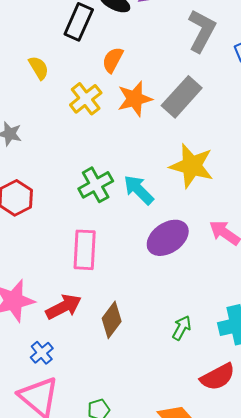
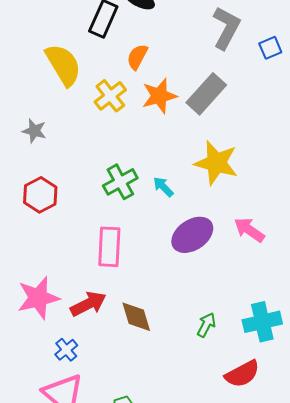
yellow semicircle: (39, 68) -> (63, 65), size x1.8
cyan arrow: (139, 190) -> (163, 187), size x0.7
brown diamond: (112, 320) -> (136, 317), turned -54

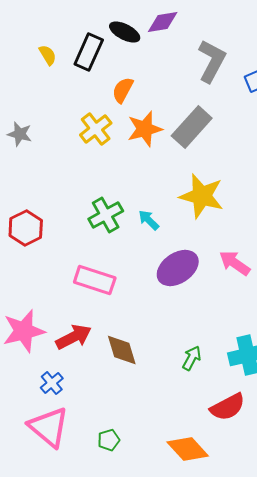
yellow semicircle: (63, 65) -> (48, 55), moved, size x0.5
gray star: (34, 131) -> (20, 134), moved
pink rectangle: (109, 247) -> (95, 280), turned -75

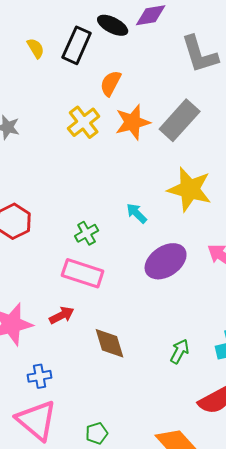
gray L-shape: (212, 61) -> (200, 54), turned 135
green cross: (106, 215) -> (87, 233), moved, size x0.7
red arrow: (74, 337) -> (62, 315), moved, size x0.7
blue cross: (52, 383) -> (40, 376), turned 30

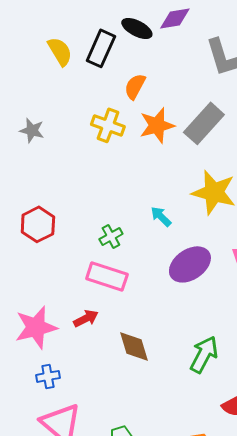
yellow semicircle: (36, 48) -> (60, 51), size x1.4
yellow cross: (84, 122) -> (108, 125), turned -32
green arrow: (180, 351) -> (204, 354), size x1.5
blue cross: (40, 376) -> (48, 376), moved

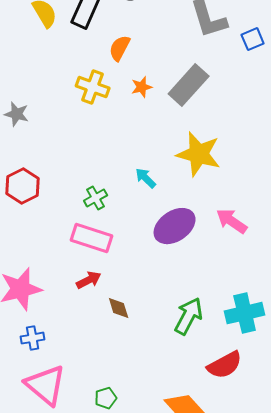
orange star: (157, 125) -> (142, 87), size x0.6
gray star: (32, 130) -> (17, 114), moved
red arrow: (86, 318) -> (89, 280), moved
brown diamond: (134, 346) -> (119, 308), size x0.7

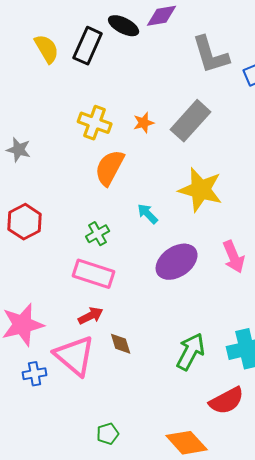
orange semicircle: (120, 48) -> (110, 168), moved, size x1.4
pink arrow: (232, 221) -> (234, 257), turned -148
pink triangle: (46, 385) -> (75, 356), moved

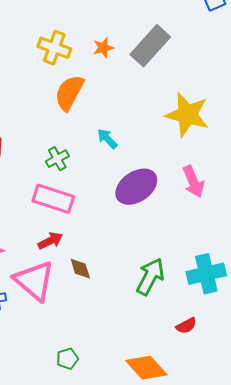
yellow star: (201, 190) -> (187, 115), moved
red semicircle: (227, 401) -> (186, 326), size x0.6

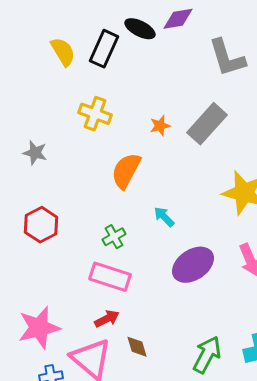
yellow cross: (54, 48) -> (95, 114), moved

